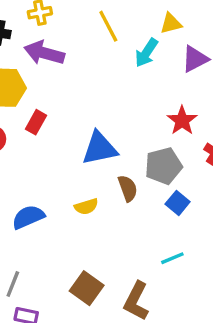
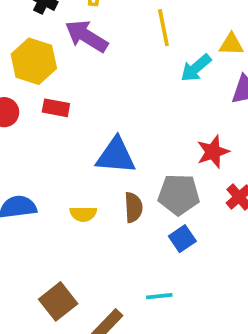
red rectangle: (36, 122) -> (56, 108), turned 55

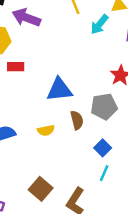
blue square: (182, 239) -> (103, 148), moved
cyan line: (159, 296) -> (104, 173), turned -49

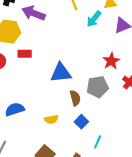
yellow semicircle: (46, 130) -> (51, 119), moved
blue square: (103, 148) -> (81, 122), moved

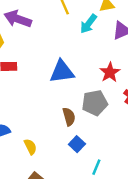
blue triangle: (61, 73) -> (62, 72), moved
yellow semicircle: (51, 119) -> (30, 147), moved, turned -104

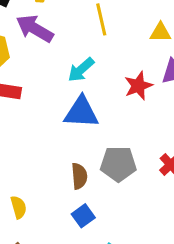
cyan arrow: (88, 24) -> (81, 70), moved
red star: (110, 72) -> (138, 86), moved

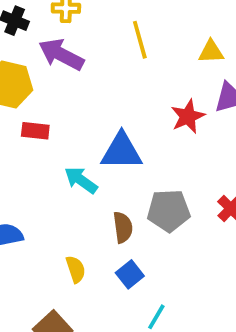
cyan arrow: (81, 70) -> (81, 180), moved, turned 80
yellow semicircle: (19, 207) -> (76, 269), moved

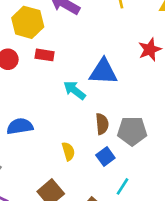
gray pentagon: (169, 211) -> (132, 131), moved

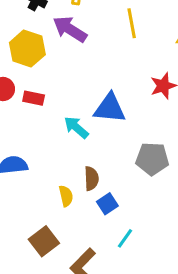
red rectangle: (45, 55) -> (34, 98), moved
brown semicircle: (102, 124) -> (91, 178), moved
gray pentagon: (132, 131) -> (152, 159), moved

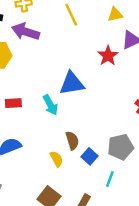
red rectangle: (34, 98) -> (13, 103), moved
cyan arrow: (76, 127) -> (50, 105), turned -144
gray pentagon: (152, 159) -> (121, 147), moved

